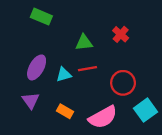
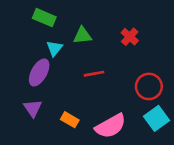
green triangle: (84, 43) -> (83, 35), moved
cyan triangle: (64, 75) -> (54, 48), moved, turned -35
red circle: (123, 83) -> (149, 86), moved

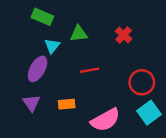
orange rectangle: (70, 120) -> (67, 104), moved, turned -35

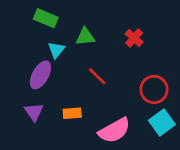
red line: (90, 70) -> (97, 76), turned 54

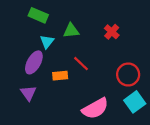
orange rectangle: (72, 113) -> (60, 76), moved

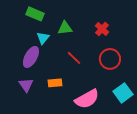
red circle: (128, 75) -> (110, 59), moved
orange rectangle: (60, 76) -> (55, 83), moved

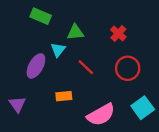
cyan triangle: (43, 38) -> (58, 50), moved
purple triangle: (26, 85) -> (17, 104), moved

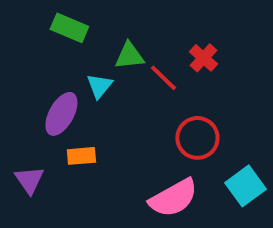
red line: (86, 67) -> (163, 78), moved
red circle: (128, 68) -> (197, 138), moved
orange rectangle: (64, 96) -> (81, 156), moved

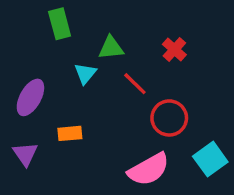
green rectangle: (69, 28) -> (60, 24), turned 52
red line: (163, 78) -> (135, 84), moved
purple ellipse: (61, 114) -> (30, 97), moved

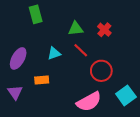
green triangle: (111, 48) -> (76, 29), moved
cyan triangle: (85, 73) -> (54, 53), moved, turned 32

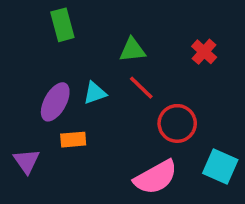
red cross: (104, 30) -> (204, 52), moved
purple ellipse: (18, 58) -> (55, 102), moved
cyan square: (126, 95) -> (220, 166), turned -30

